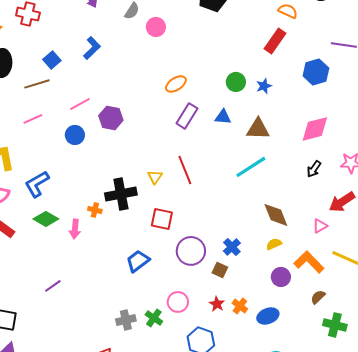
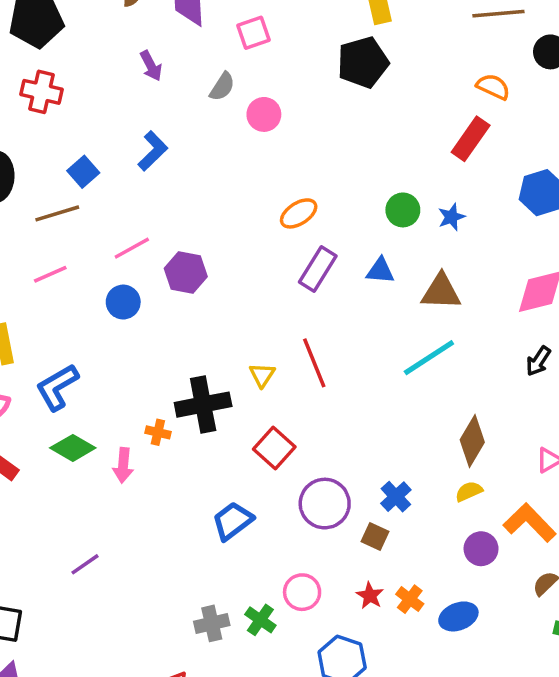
brown diamond: (276, 215) -> (472, 441), turned 52
red square: (162, 219) -> (274, 448), turned 30

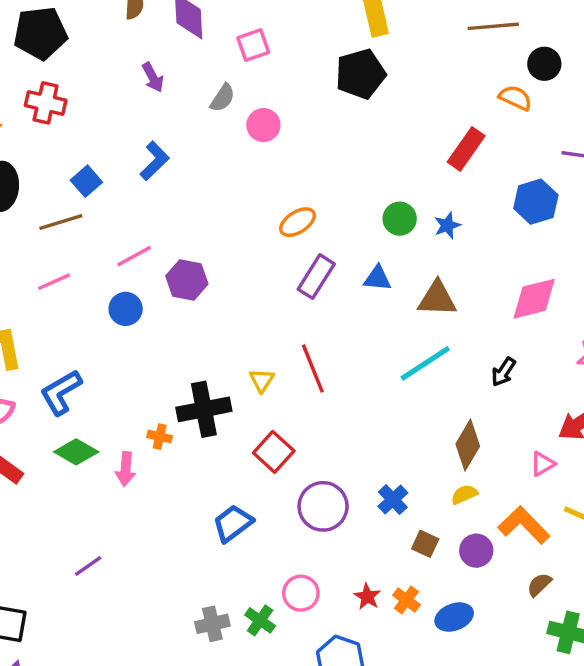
orange semicircle: (493, 87) -> (515, 98), moved
black arrow: (538, 361) -> (503, 372), moved
brown square: (375, 537) -> (425, 544), moved

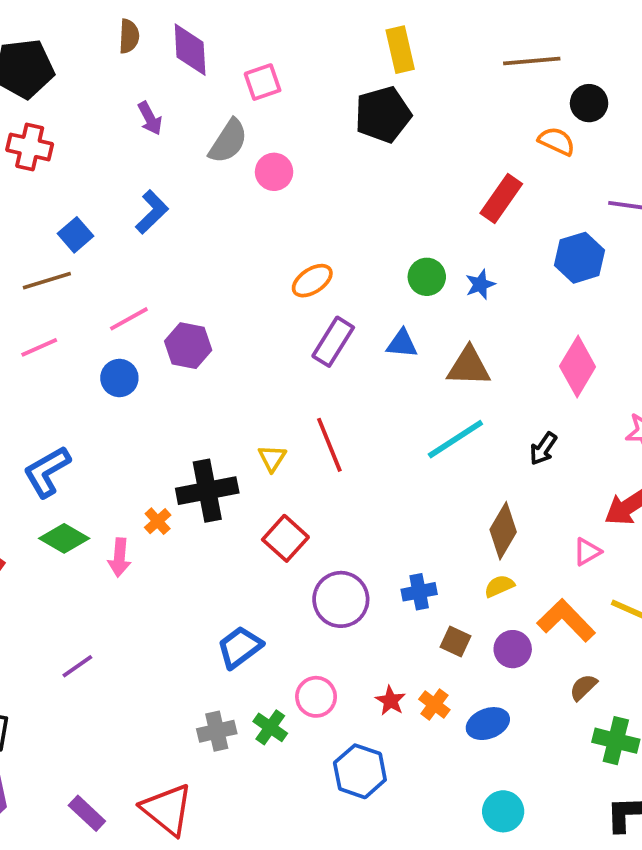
gray semicircle: (223, 98) -> (228, 141), size x1.4
pink diamond: (534, 299) -> (578, 367), turned -45
orange cross: (160, 437) -> (158, 521), turned 35
blue cross: (393, 500) -> (419, 592), turned 32
blue trapezoid: (233, 523) -> (240, 647), moved

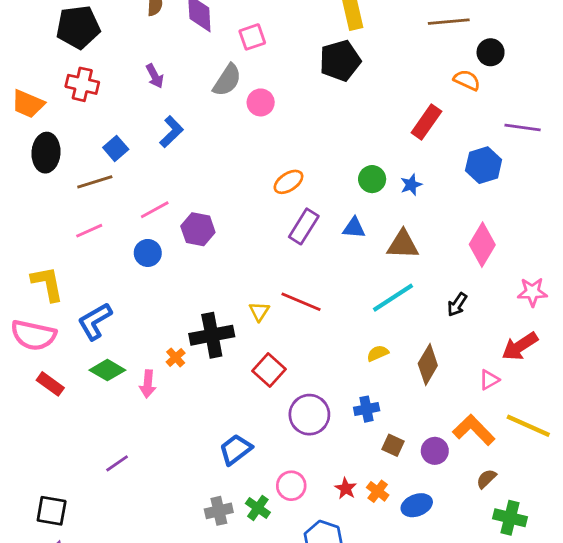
purple arrow: (150, 118) -> (155, 76), moved
red line: (329, 445) -> (301, 302), turned -45
yellow semicircle: (499, 586) -> (378, 353), moved

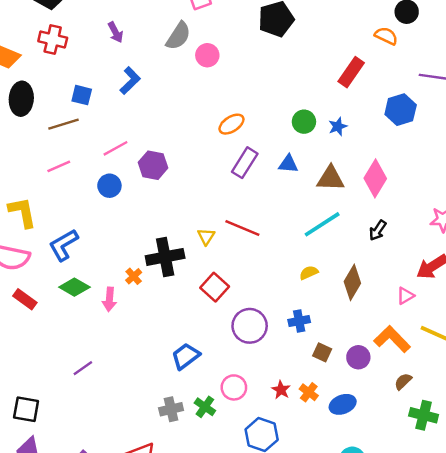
blue square: (116, 148) -> (82, 95), turned -35
pink diamond: (482, 245) -> (375, 178), moved

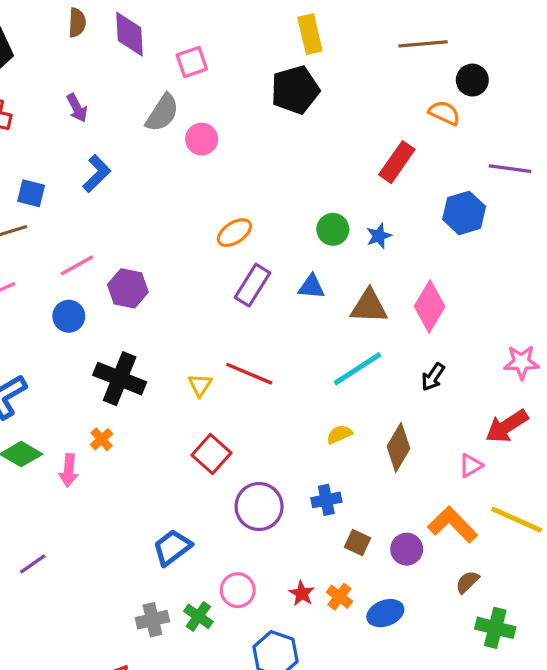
black cross: (165, 257) -> (120, 379), moved, turned 33

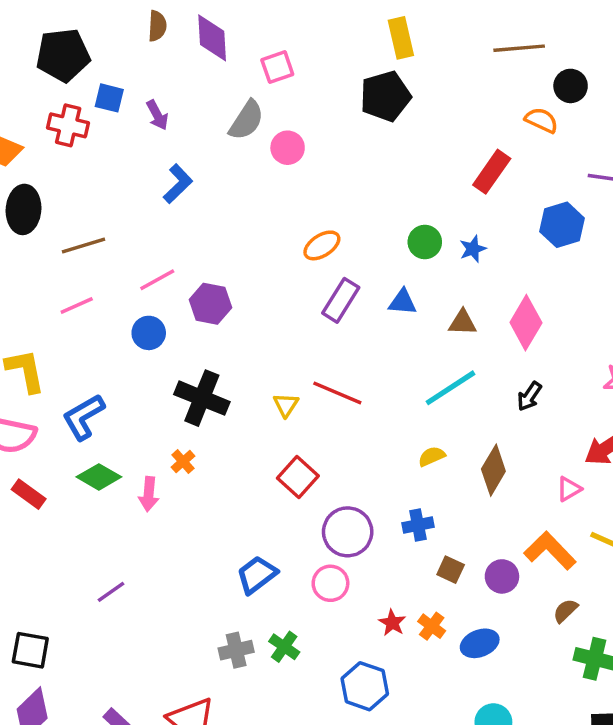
blue square: (31, 193) -> (109, 98), moved
brown triangle: (369, 306) -> (463, 323), size x0.7
pink circle: (238, 590) -> (330, 583), moved

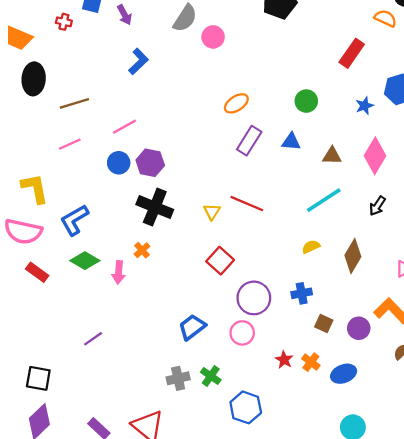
red cross: (68, 125) -> (64, 22), size x0.6
blue star: (473, 249) -> (365, 106), moved
purple hexagon: (210, 304) -> (150, 163), moved
blue hexagon: (365, 686) -> (246, 407), moved

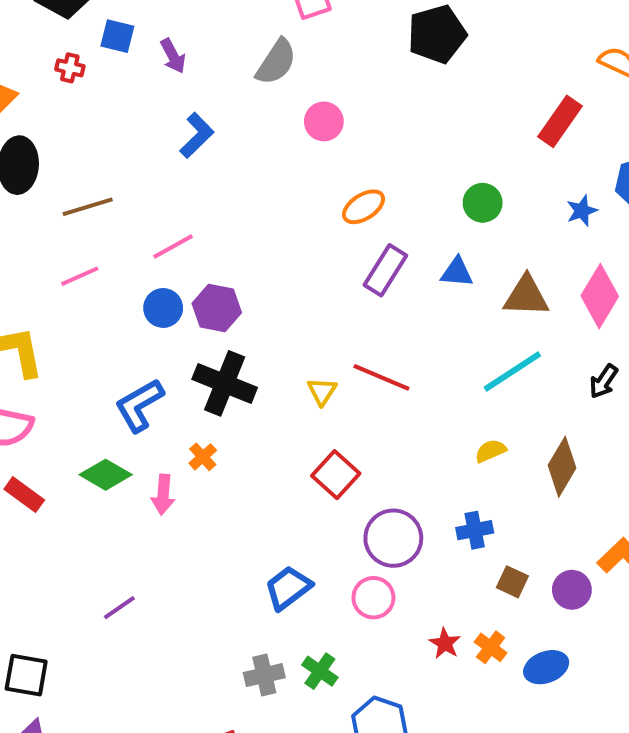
pink circle: (213, 37) -> (324, 121), moved
brown triangle: (332, 156) -> (526, 296), size x1.4
blue L-shape: (74, 220) -> (139, 405), moved

